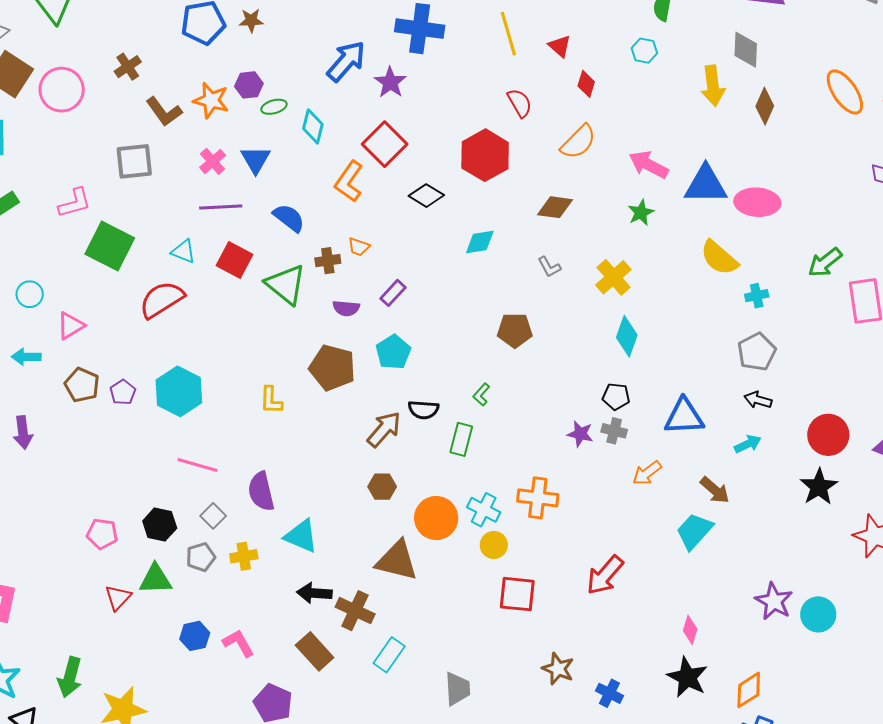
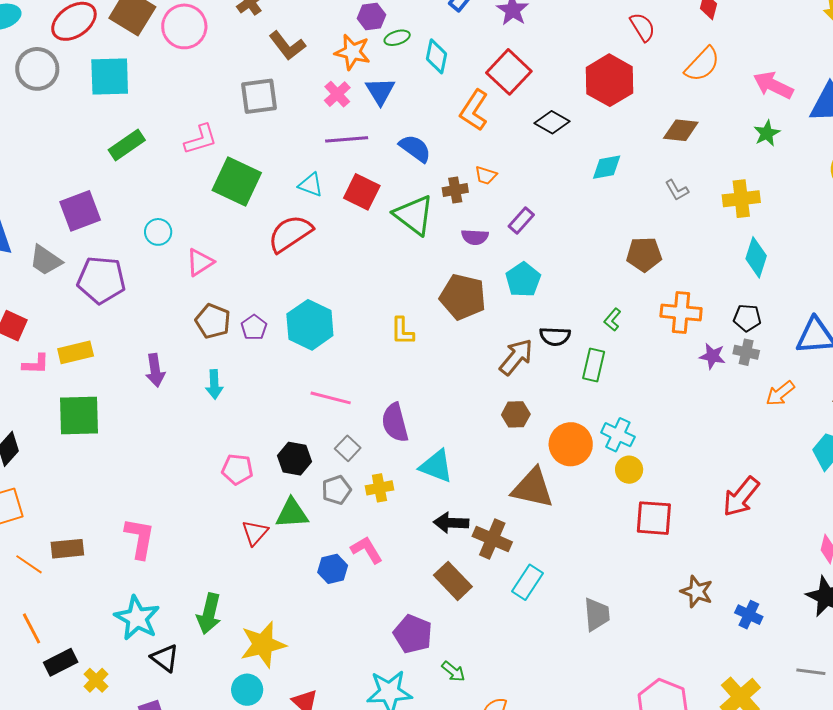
orange star: (211, 100) -> (352, 52), moved
yellow cross: (613, 277) -> (741, 199), turned 36
cyan arrow: (26, 357) -> (214, 384), moved, turned -92
orange cross: (538, 498) -> (681, 312), moved
pink L-shape: (238, 643) -> (367, 550), moved

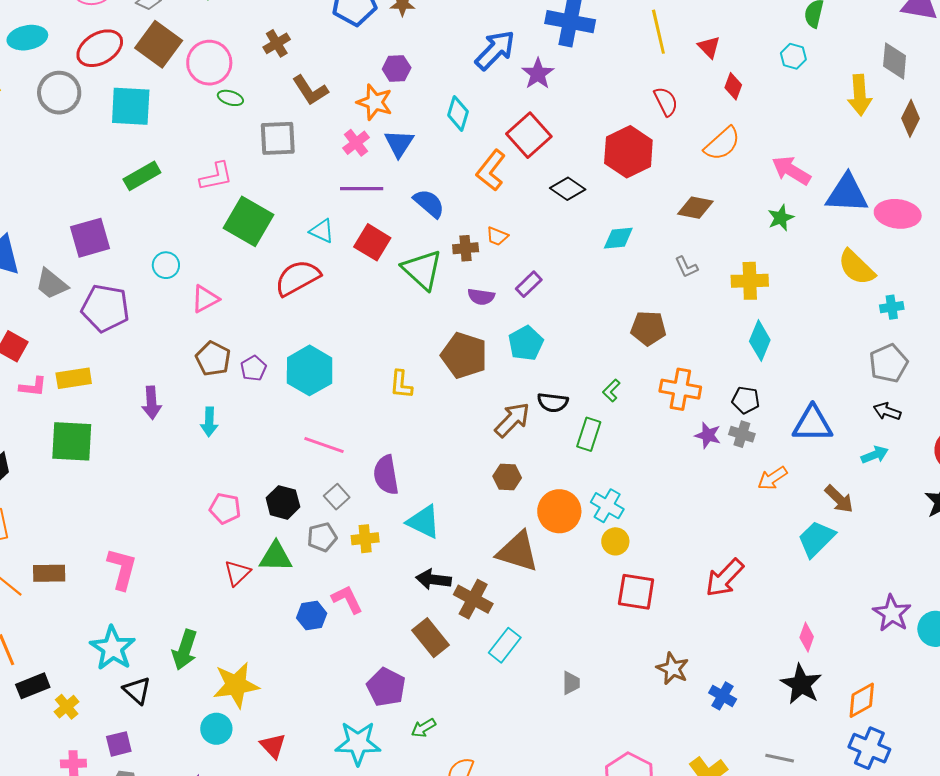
green ellipse: (397, 38) -> (230, 98), moved, turned 30
gray trapezoid: (597, 614) -> (571, 683), size x0.7
green arrow: (453, 671) -> (423, 728), turned 105

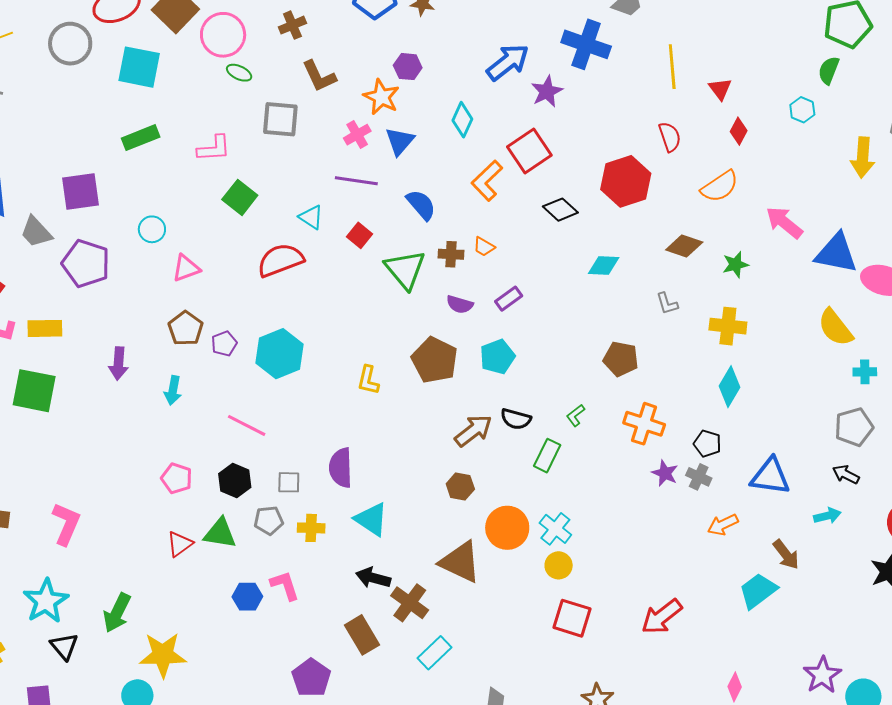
green star: (781, 218) -> (736, 265), moved
green square: (249, 221) -> (240, 197), size x0.7
red square: (372, 242) -> (359, 235), size x0.7
pink line: (324, 445) -> (247, 425), moved
gray square: (337, 497) -> (289, 482), turned 35

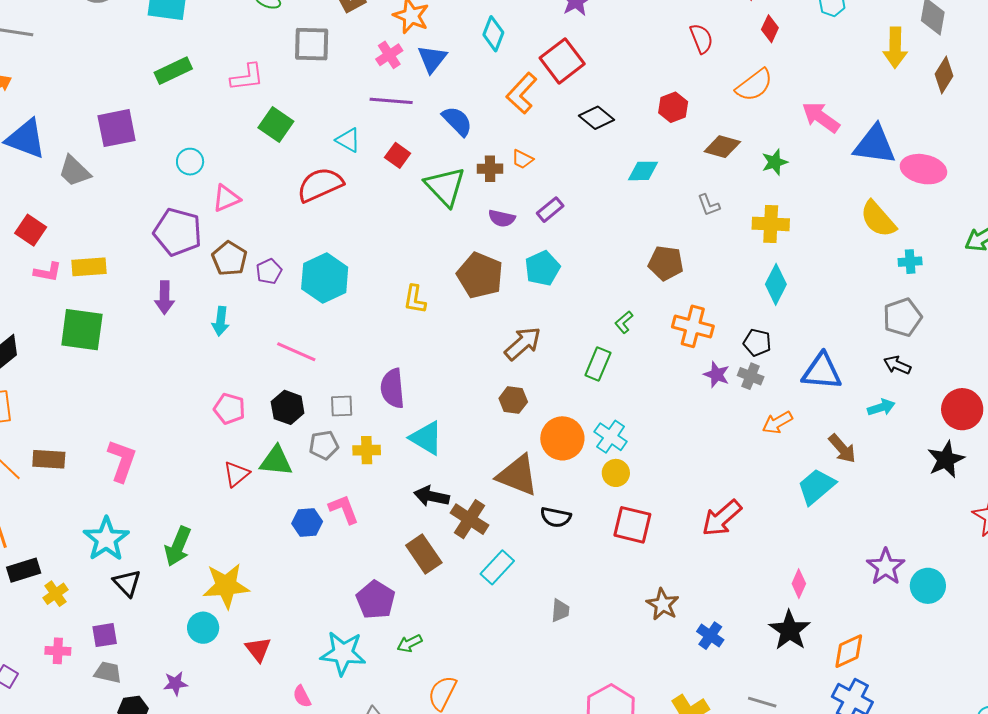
red hexagon: (626, 181) -> (673, 107), moved, size x0.6
purple pentagon: (86, 263) -> (178, 232), moved
black semicircle: (516, 419) -> (556, 517), moved

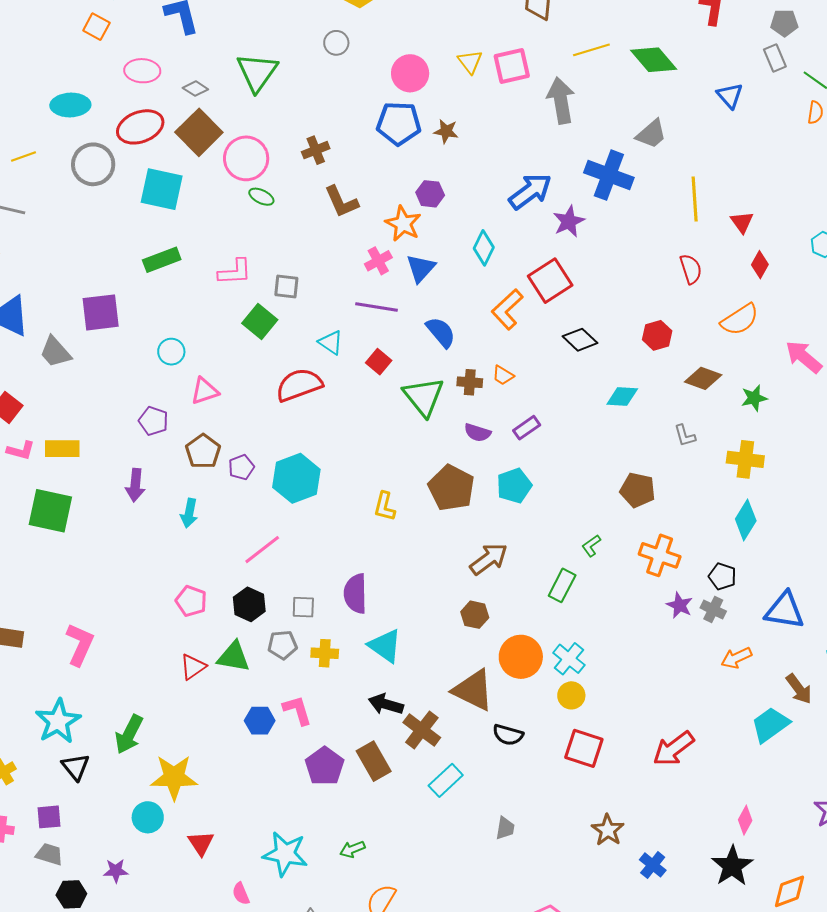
gray square: (312, 44) -> (286, 286), moved, size x0.7
purple pentagon: (178, 232) -> (153, 421), size x0.6
pink line: (296, 352) -> (262, 550), turned -66
purple pentagon: (376, 600) -> (325, 766), moved

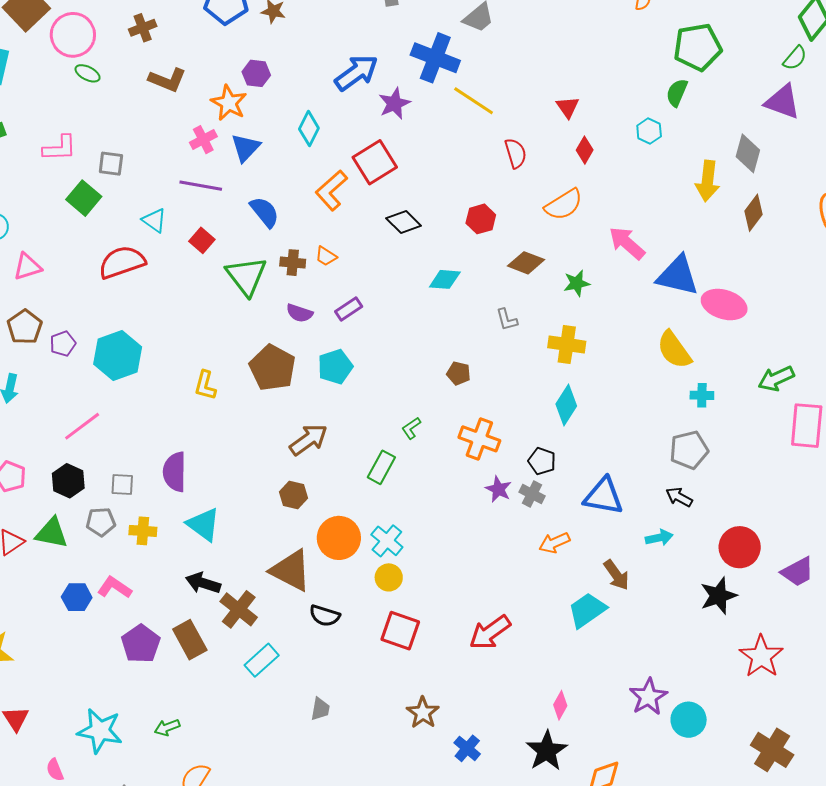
yellow line: (695, 199) -> (474, 101), moved, turned -54
brown L-shape: (341, 202) -> (167, 80), turned -45
brown pentagon: (638, 490) -> (459, 373), size x0.7
pink L-shape: (297, 710) -> (115, 587), turned -40

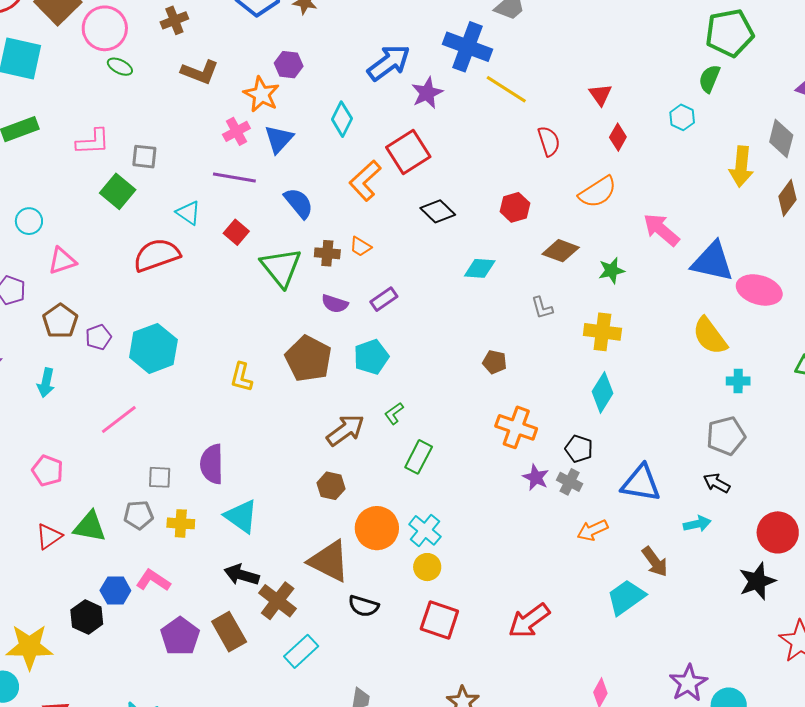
green L-shape: (411, 428) -> (394, 413), moved
black hexagon: (68, 481) -> (87, 617), moved

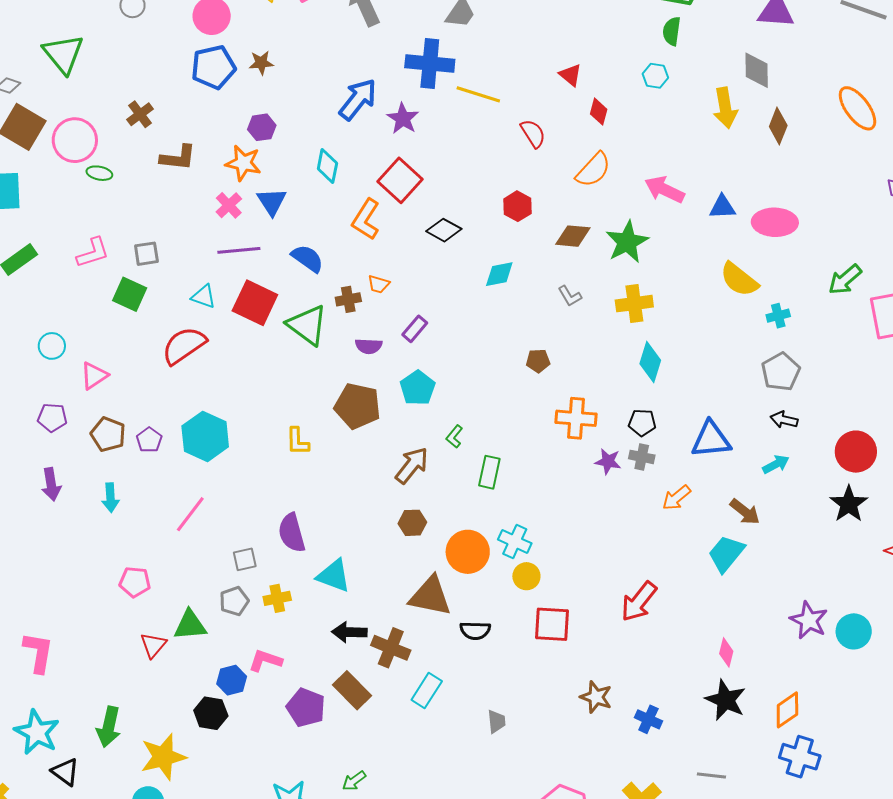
red square: (236, 232) -> (255, 303), size x1.8
blue triangle: (713, 262) -> (722, 207), size x0.6
green star: (611, 271) -> (627, 242), size x1.6

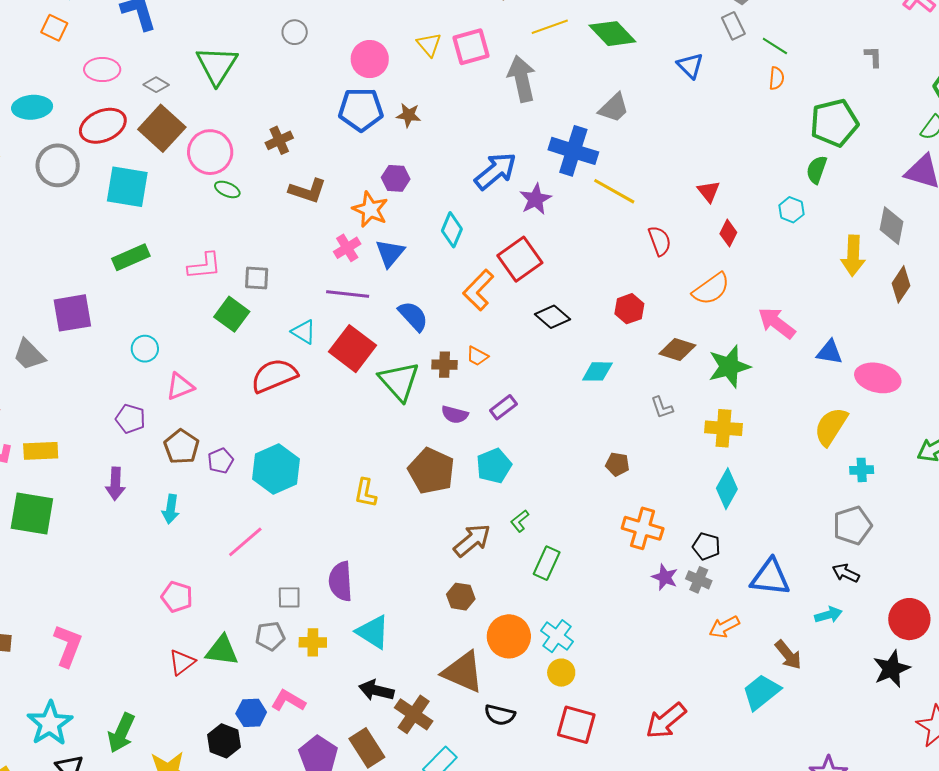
yellow semicircle: (739, 279) -> (831, 426), turned 72

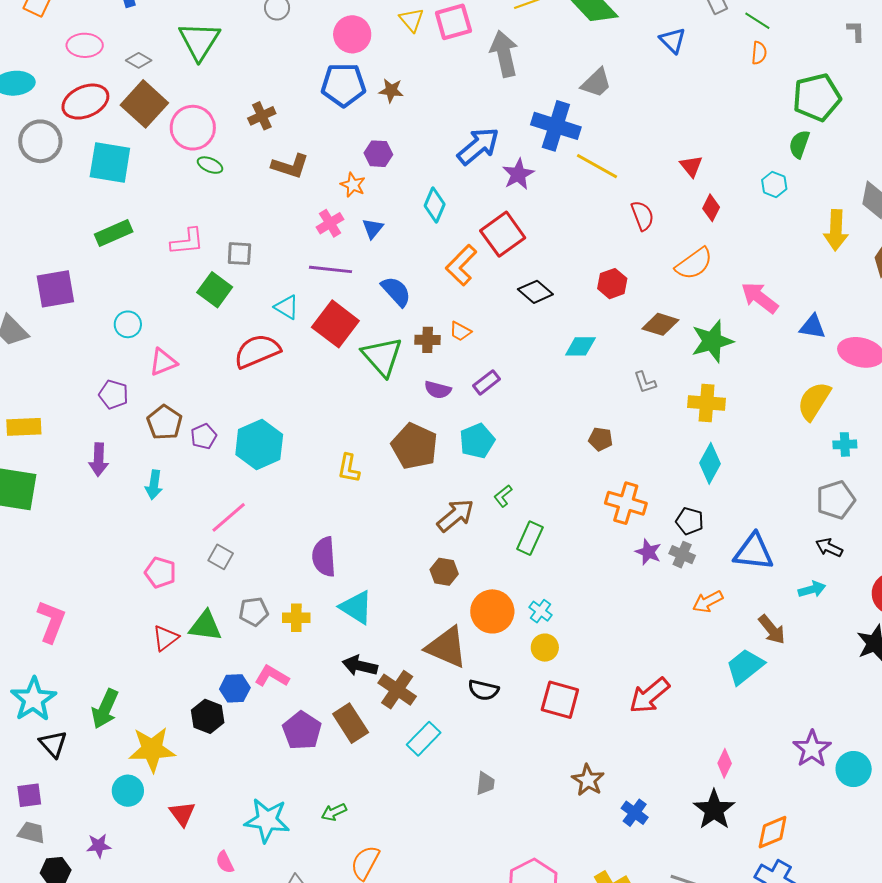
orange star: (370, 209) -> (353, 185), size x0.7
blue triangle: (390, 253) -> (373, 228), size x0.7
gray square: (289, 597) -> (221, 557), moved, turned 30
cyan cross: (557, 636) -> (541, 611), size x0.7

